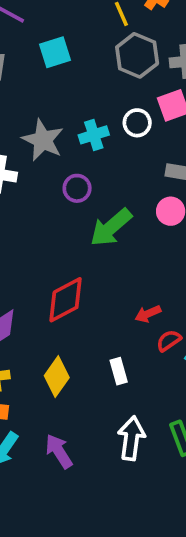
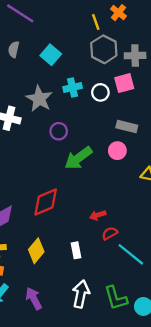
cyan square: (55, 52) -> (51, 55), moved, turned -36
cyan cross: (94, 135) -> (73, 87), moved

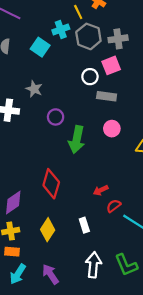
cyan cross: (73, 87) -> (61, 29), moved
gray star: (39, 99) -> (34, 89), size x0.7
gray rectangle: (127, 127) -> (107, 96), moved
green arrow: (78, 158) -> (77, 140), turned -36
red diamond: (46, 202) -> (51, 184), turned -44

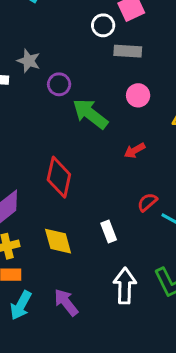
gray star: (34, 89) -> (29, 61), moved
green arrow: (77, 140) -> (90, 114), turned 120
red arrow: (101, 190) -> (135, 151), moved
yellow diamond: (48, 230) -> (58, 241), turned -45

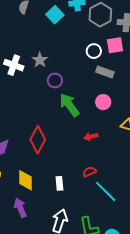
purple arrow: (66, 302) -> (20, 208), moved

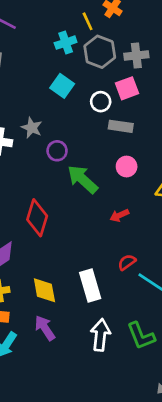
cyan square: (55, 15) -> (62, 86), moved
red diamond: (38, 140) -> (37, 218), moved
white rectangle: (59, 183) -> (90, 285), size x1.6

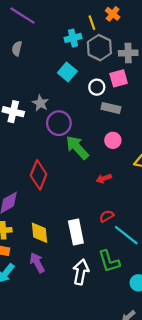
purple circle: (57, 151) -> (59, 123), size x1.5
green L-shape: (141, 336) -> (109, 261), moved

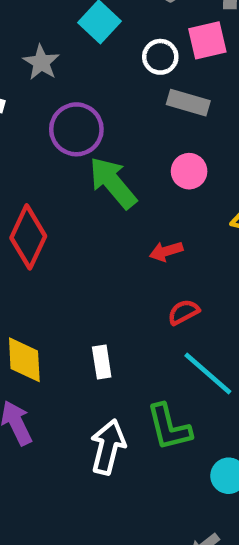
gray star: (40, 103) -> (41, 62), moved
red semicircle: (107, 216) -> (184, 312), moved
white rectangle: (76, 232) -> (102, 362), size x0.6

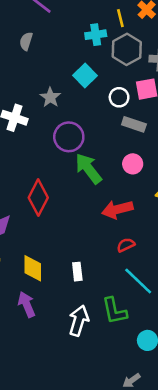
red arrow: (166, 251) -> (117, 209), size x1.6

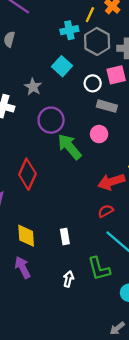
yellow line: (120, 18) -> (90, 15), turned 42
pink circle: (133, 164) -> (99, 134), moved
red arrow: (117, 209) -> (111, 182), moved
white arrow: (79, 321) -> (68, 279), size x0.6

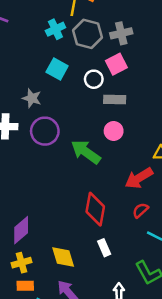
purple circle: (51, 120) -> (45, 131), moved
red diamond: (27, 174) -> (95, 209), moved

